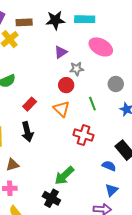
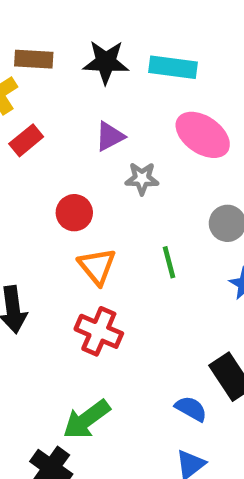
red circle: (66, 85) -> (74, 213), moved
red rectangle: (30, 104) -> (26, 140), moved
red cross: (83, 135) -> (99, 331), moved

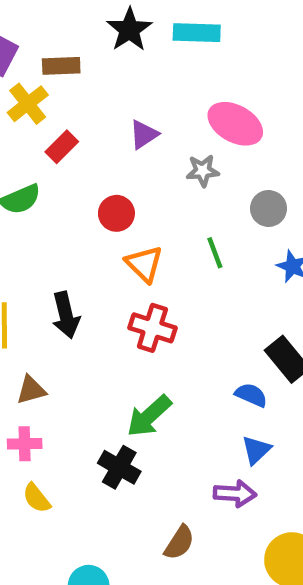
black star: (106, 62) -> (129, 30), moved, turned -30
cyan rectangle: (173, 67) -> (197, 33), moved
gray star: (142, 178) -> (203, 171), moved

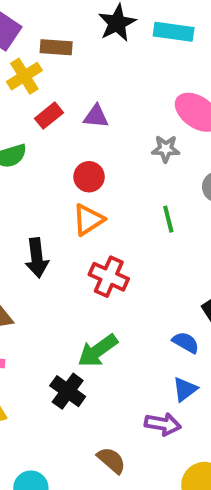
purple triangle: (144, 135) -> (96, 116), moved, turned 32
orange triangle: (144, 264) -> (88, 220), moved, turned 36
brown semicircle: (179, 543) -> (111, 460), turned -88

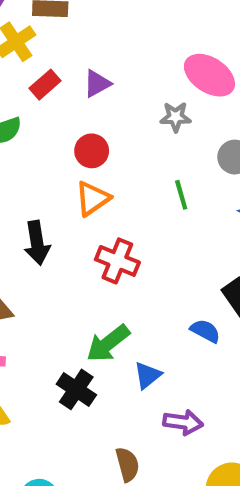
purple triangle: (96, 116) -> (97, 84), turned -32
blue triangle: (185, 389) -> (148, 375), moved
brown semicircle: (111, 460) -> (127, 464), turned 36

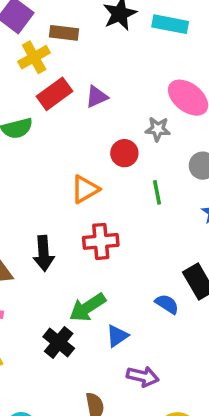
red rectangle: (45, 85) -> (54, 94), size x1.4
red circle: (92, 151) -> (124, 153), moved
black arrow: (37, 243) -> (44, 253), moved
red cross: (117, 261) -> (101, 241), turned -32

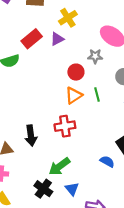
yellow cross: (34, 57) -> (68, 18), moved
orange triangle: (85, 189) -> (74, 95), moved
blue triangle: (117, 336) -> (72, 189), moved, turned -32

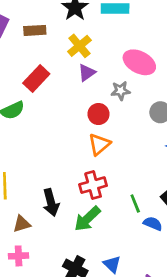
purple triangle: (57, 39) -> (87, 73), moved
green line: (97, 94) -> (135, 204), moved
green arrow: (59, 166) -> (87, 219), moved

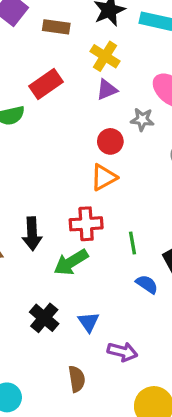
yellow cross: (79, 46) -> (105, 56), turned -30
green line: (135, 204) -> (132, 243), moved

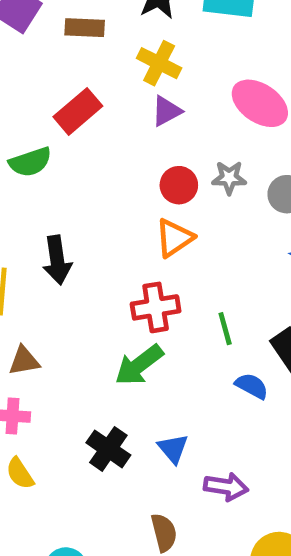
gray star: (142, 119) -> (229, 178), moved
black arrow: (32, 234) -> (57, 260), moved

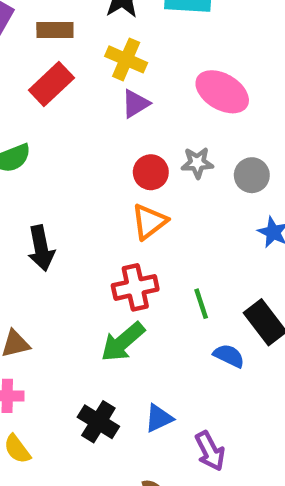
red rectangle: (78, 111) -> (51, 84), moved
blue triangle: (173, 449) -> (159, 418), turned 48
purple arrow: (226, 487) -> (210, 451), turned 57

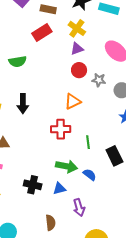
red circle: (151, 172) -> (79, 70), moved
green arrow: (123, 342) -> (66, 166), moved, turned -140
blue semicircle: (229, 356) -> (90, 175), moved
black cross: (98, 422) -> (33, 185), turned -30

